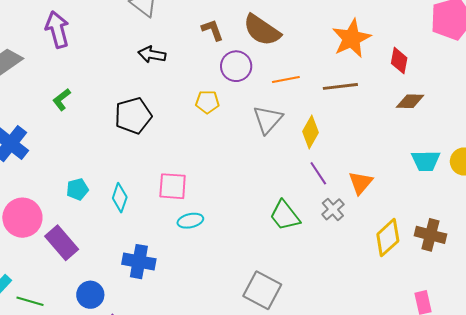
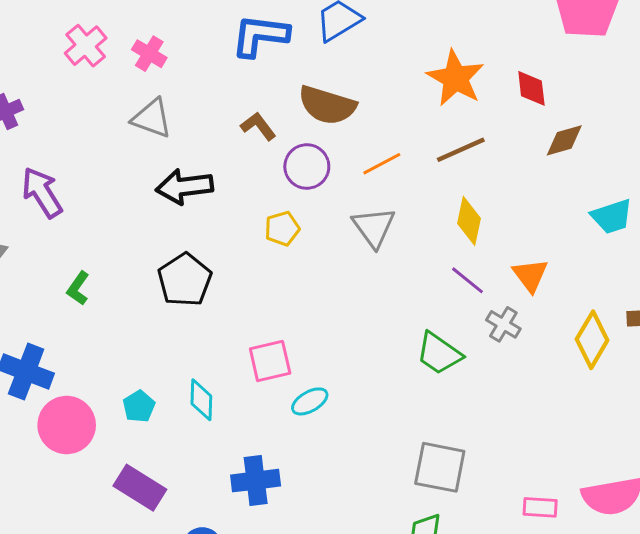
black arrow: (152, 55) -> (185, 187), size x1.4
yellow diamond: (310, 132) -> (469, 221), moved
pink circle: (22, 218) -> (67, 425), moved

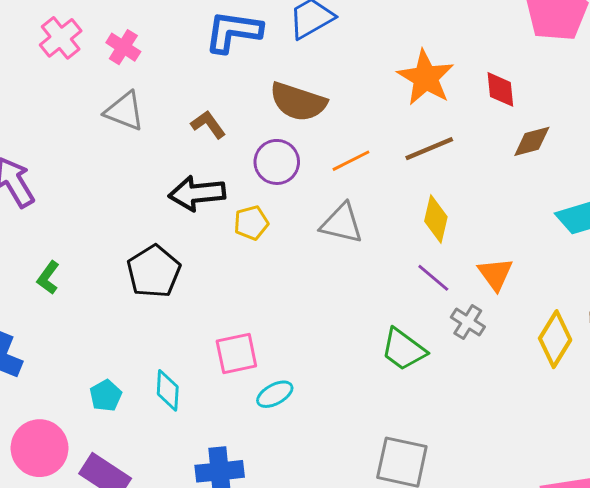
brown L-shape: (258, 126) -> (208, 124), moved
black arrow: (185, 187) -> (197, 193), moved
gray triangle: (374, 227) -> (342, 223), turned -42
pink circle: (67, 425) -> (40, 448), moved

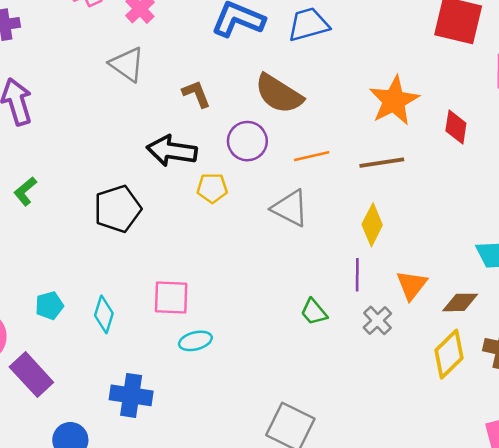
brown diamond: (532, 141) -> (460, 302), moved
purple line: (433, 278) -> (357, 275), turned 36
green trapezoid: (404, 349) -> (314, 312), moved, size x0.7

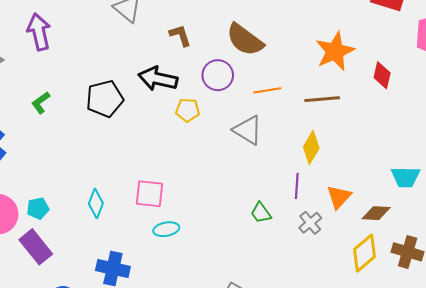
black pentagon: (118, 209) -> (105, 99), moved
cyan pentagon: (49, 305) -> (38, 208), moved

